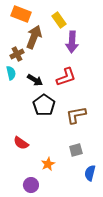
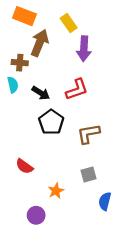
brown cross: (17, 54) -> (20, 63), turned 32

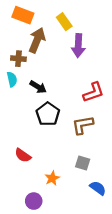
red L-shape: (77, 89) -> (93, 92), moved
gray square: (89, 175) -> (83, 163), turned 32
blue semicircle: (105, 201) -> (98, 188), turned 112

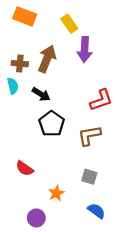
brown arrow: (37, 40) -> (47, 59), moved
blue semicircle: (98, 188) -> (96, 211), moved

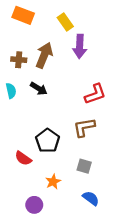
cyan semicircle: (13, 86) -> (11, 91), moved
black pentagon: (52, 124) -> (48, 141), moved

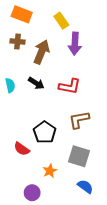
brown cross: (19, 60) -> (17, 41), moved
red L-shape: (95, 94) -> (70, 86), moved, turned 30
gray square: (84, 166) -> (79, 156), size x1.5

